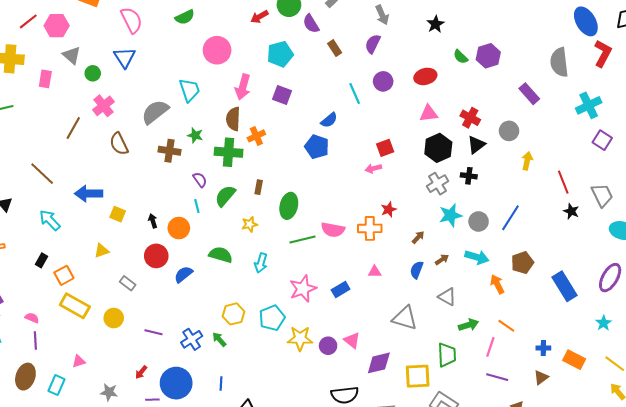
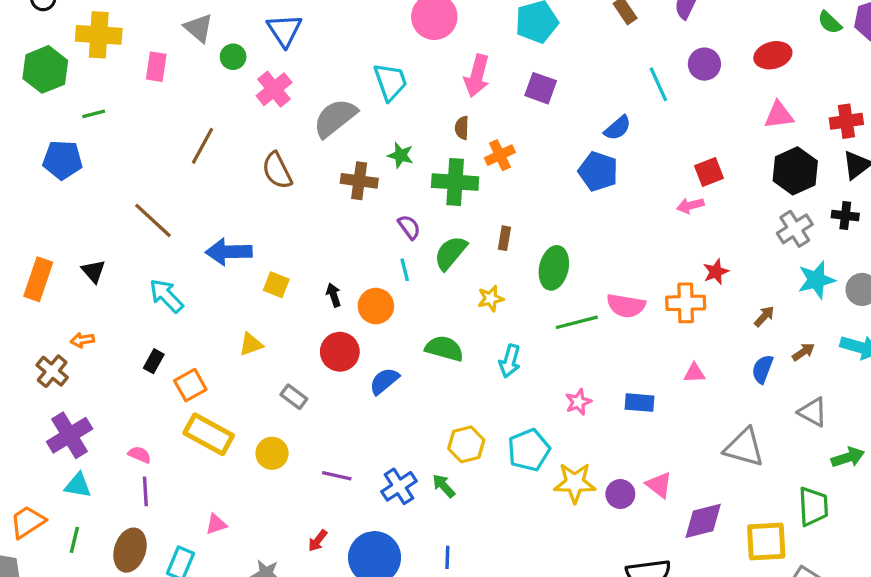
pink cross: (103, 106) -> (274, 89), moved
red cross: (470, 118) -> (846, 121), turned -36
brown semicircle: (233, 119) -> (462, 128), size x0.6
pink star: (303, 289) -> (578, 402), size x0.6
blue rectangle: (341, 290) -> (640, 403), turned 36

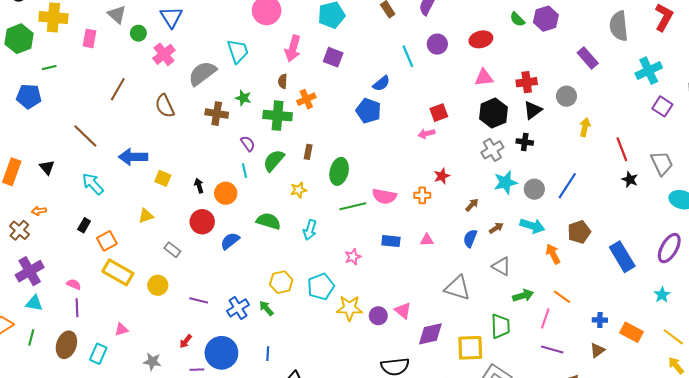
orange cross: (686, 303) -> (422, 195), size x0.7
blue rectangle: (640, 403) -> (391, 241), moved

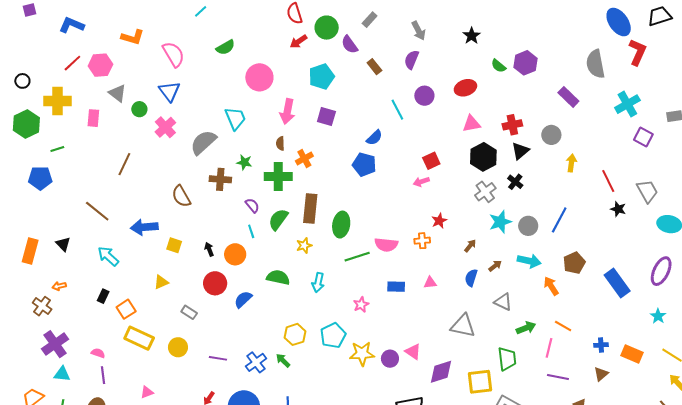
brown semicircle: (165, 106) -> (181, 196), moved
black cross: (525, 142) -> (515, 182), turned 35
brown rectangle: (308, 152) -> (310, 208), size x2.0

